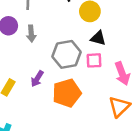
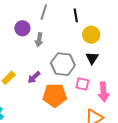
black triangle: (98, 38) -> (92, 58), turned 32
pink square: (94, 60) -> (82, 84), moved

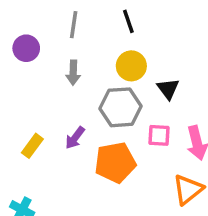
purple circle: (22, 28) -> (26, 48), moved
yellow circle: (91, 35) -> (131, 66), moved

